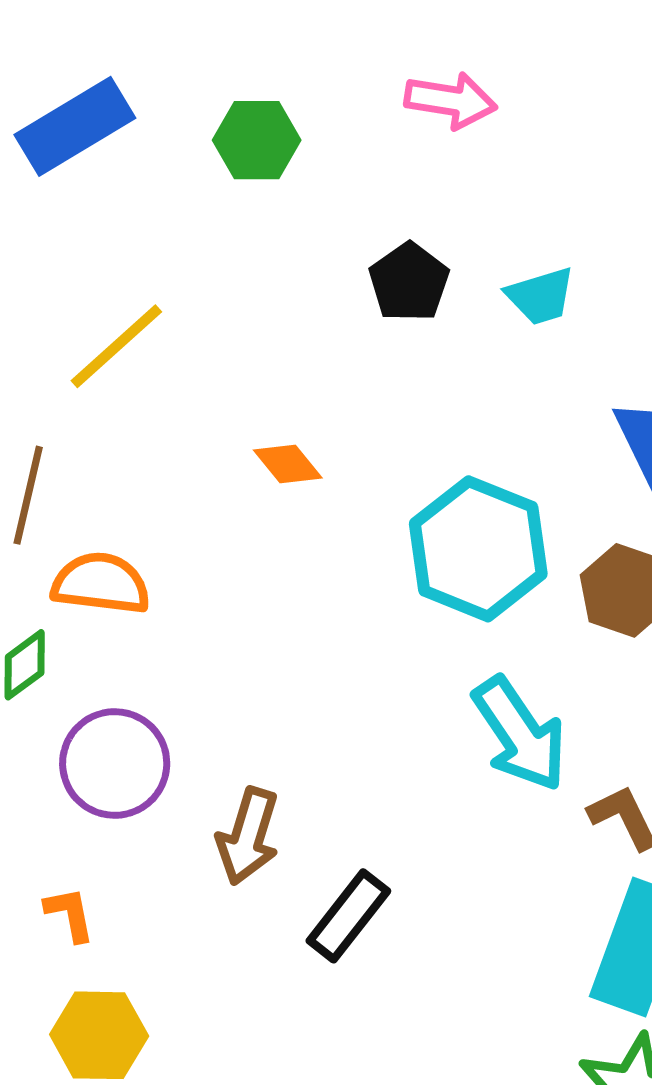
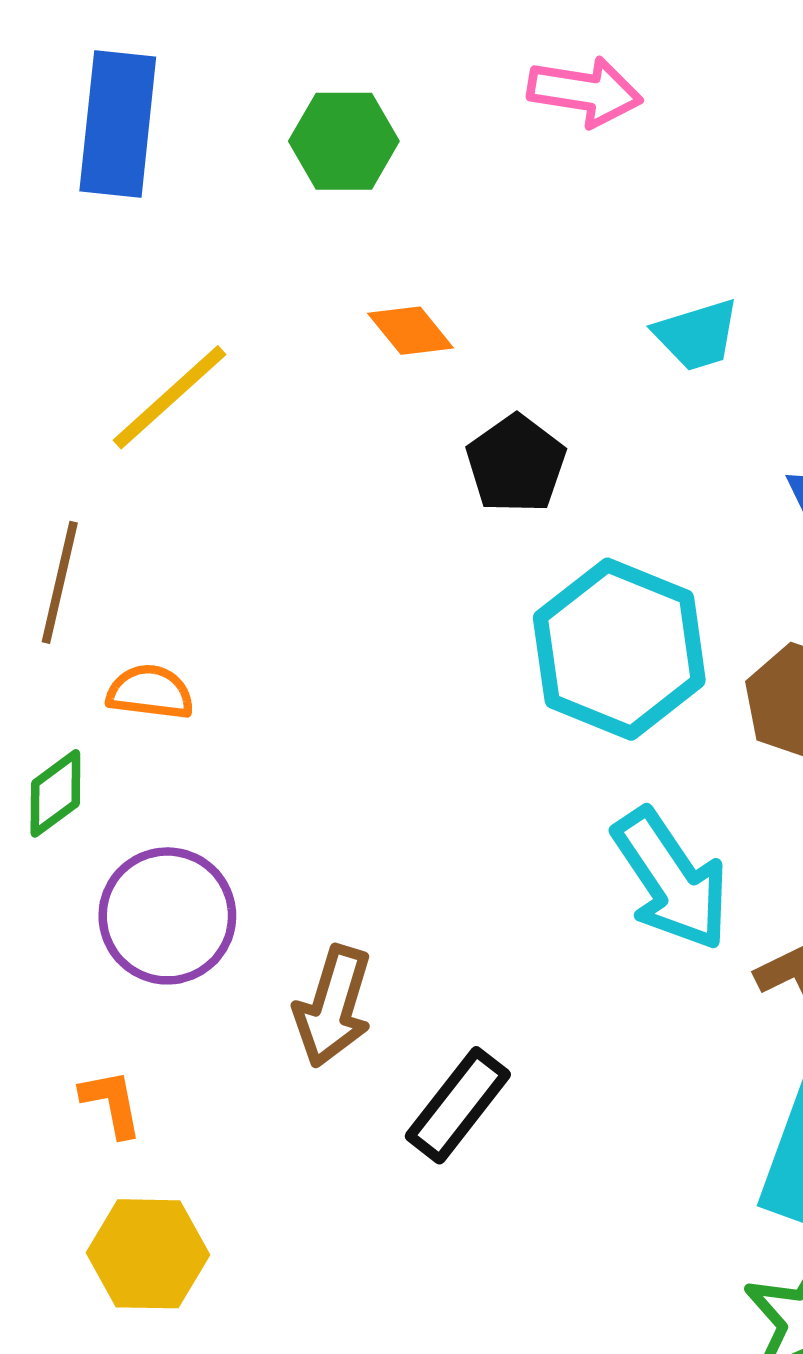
blue rectangle: (75, 126) -> (118, 124), turned -53
black pentagon: (409, 282) -> (516, 464), moved
orange diamond: (288, 464) -> (411, 331), moved
orange semicircle: (101, 583) -> (150, 692), size x0.7

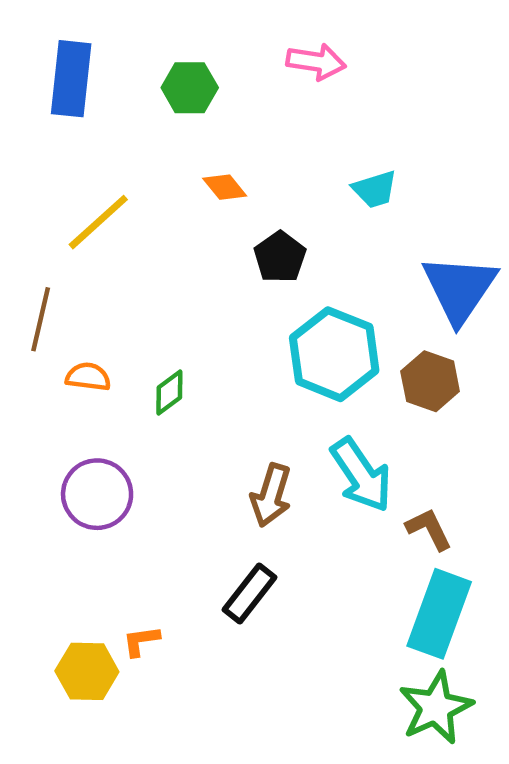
green diamond: (55, 793) -> (169, 393), moved
brown arrow: (333, 1006) -> (271, 495), moved
orange L-shape: (111, 1103) -> (141, 641), moved, turned -87

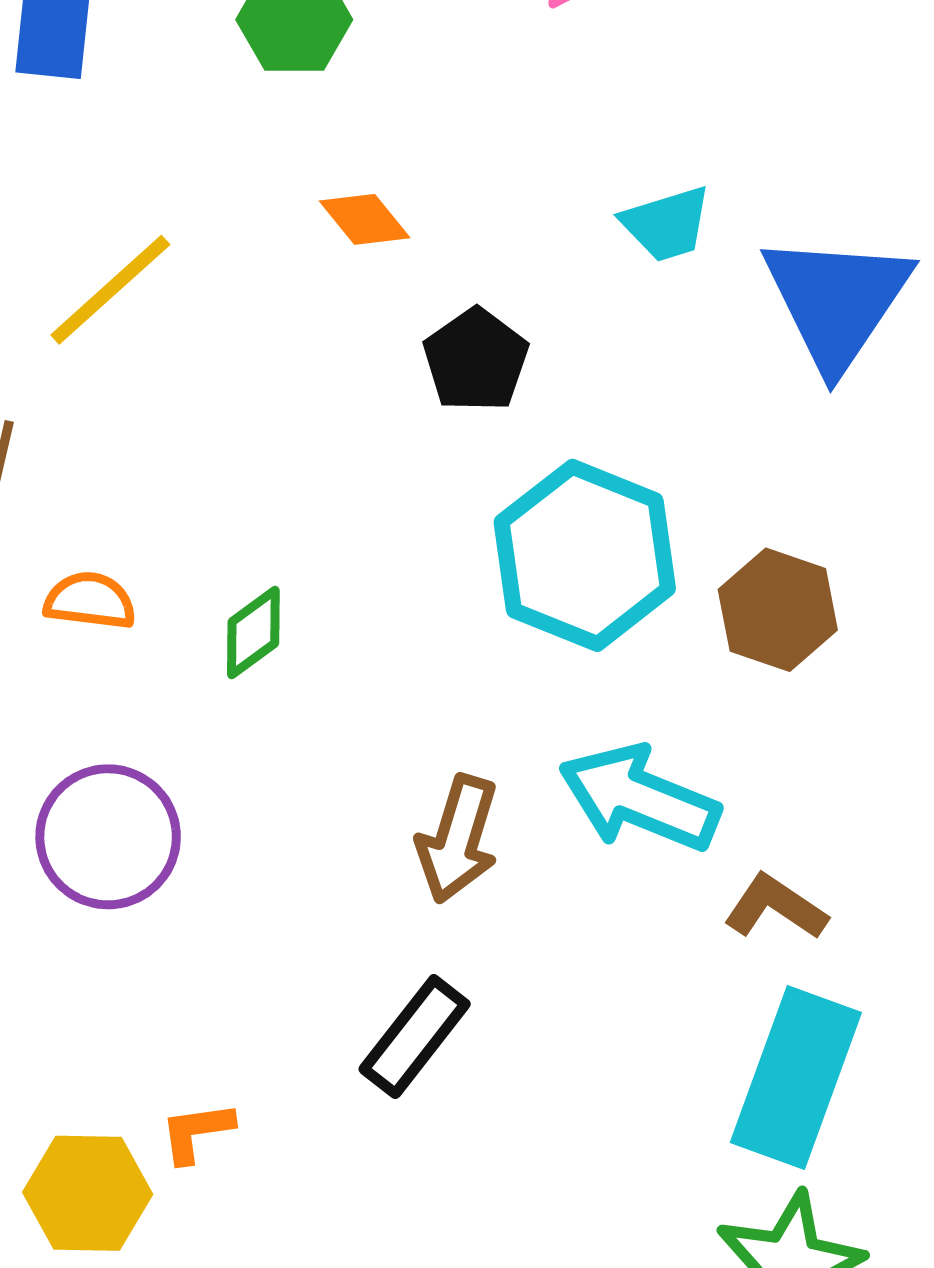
blue triangle: (459, 289) -> (837, 301), moved
cyan arrow: (361, 475) -> (639, 798), turned 146
brown L-shape: (429, 529) -> (776, 907), turned -30

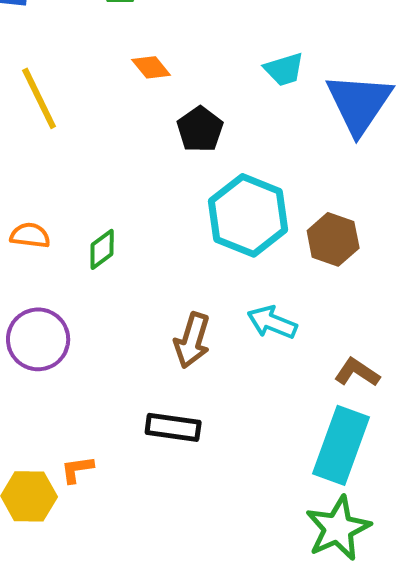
yellow line: (110, 290) -> (39, 98), turned -74
cyan arrow: (639, 798) -> (272, 322), size x0.7
brown L-shape: (776, 907) -> (357, 372), moved
black rectangle: (415, 1037) -> (173, 427), turned 60

